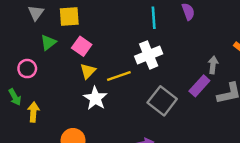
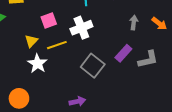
pink square: (82, 46) -> (49, 21), moved, turned 35
gray arrow: (213, 65) -> (134, 23), moved

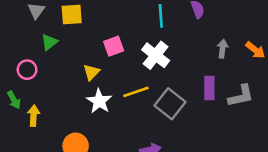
white cross: (81, 28) -> (156, 55), turned -30
yellow line: (57, 45) -> (136, 92), moved
purple rectangle: (123, 53) -> (209, 88), turned -42

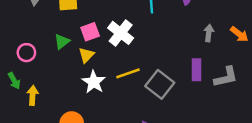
green triangle: (49, 42) -> (62, 42), moved
pink square: (114, 46) -> (90, 32), moved
white cross: (156, 55) -> (121, 33), moved

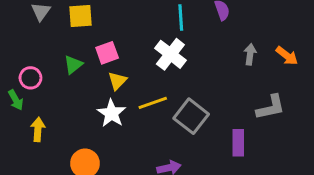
white cross: (121, 33) -> (170, 54), moved
yellow triangle: (86, 55) -> (117, 81), moved
purple rectangle: (196, 70) -> (238, 143), moved
green arrow: (14, 81) -> (16, 100), moved

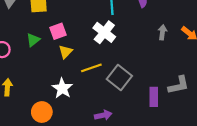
gray L-shape: (271, 107) -> (179, 85), moved
white star: (112, 113) -> (62, 88), moved

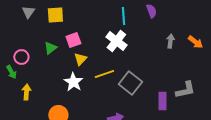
white star: (62, 88) -> (73, 82), moved

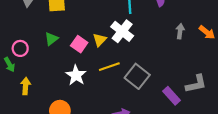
pink square: (73, 40) -> (79, 44), moved, turned -35
yellow triangle: (80, 59) -> (100, 40), moved
purple rectangle: (162, 101) -> (171, 96), turned -42

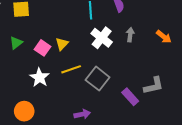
white cross: (122, 31) -> (102, 38), moved
gray arrow: (180, 31) -> (130, 35), moved

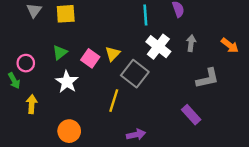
yellow line: (71, 69) -> (114, 101), moved, turned -54
white star: (39, 77) -> (67, 82), moved
gray square: (98, 79) -> (135, 74), moved
gray L-shape: (154, 86) -> (208, 78), moved

